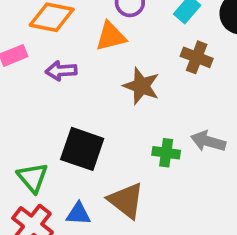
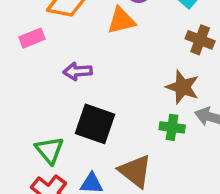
purple arrow: (61, 71) -> (78, 71), moved
brown star: (141, 86) -> (183, 87), moved

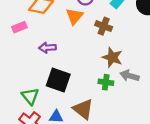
orange triangle: (121, 21) -> (74, 16), turned -36
brown cross: (200, 40) -> (104, 26), moved

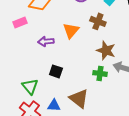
orange triangle: (74, 16) -> (71, 30), moved
black square: (58, 80) -> (56, 71), size x0.6

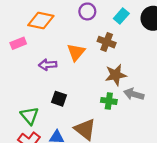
brown star: (106, 50) -> (116, 75), turned -30

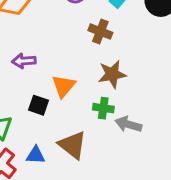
orange triangle: (76, 52) -> (64, 86), moved
gray arrow: (134, 94) -> (128, 124), moved

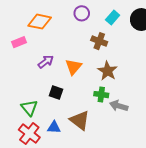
purple arrow: (24, 61) -> (46, 62), turned 147
brown star: (112, 74) -> (107, 71), turned -30
orange triangle: (64, 86) -> (74, 67), moved

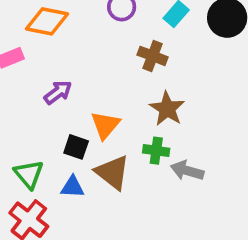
orange triangle: (74, 67) -> (105, 125), moved
brown triangle: (80, 120) -> (113, 172), moved
blue triangle: (54, 127) -> (72, 187), moved

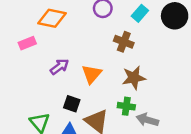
brown star: (167, 109) -> (134, 78), turned 30
orange triangle: (105, 125) -> (92, 74), moved

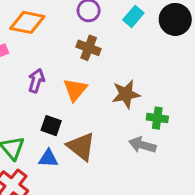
brown cross: (124, 42) -> (89, 48), moved
purple arrow: (59, 67) -> (36, 81), turned -36
green cross: (126, 106) -> (157, 118), moved

